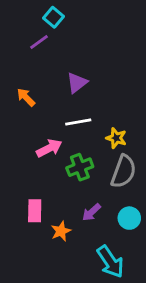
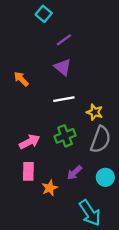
purple line: (39, 42) -> (64, 40), moved
purple triangle: (77, 83) -> (63, 67), turned -42
pink arrow: (49, 148) -> (29, 142), moved

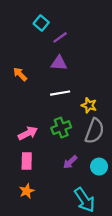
cyan square: (44, 14) -> (41, 23), moved
purple triangle: (63, 67) -> (59, 63), turned -36
orange star: (50, 188) -> (27, 191), moved

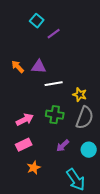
purple triangle: (59, 63) -> (39, 67), moved
green cross: (61, 128) -> (55, 115), turned 30
pink rectangle: (27, 161) -> (24, 145), turned 63
orange star: (27, 191) -> (34, 168), moved

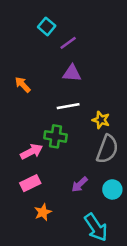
purple triangle: (39, 67) -> (72, 73), moved
green cross: (55, 115) -> (56, 136), moved

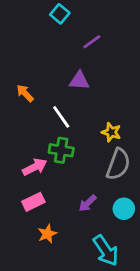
cyan square: (47, 26) -> (60, 14), moved
purple line: (68, 43) -> (92, 42), moved
white line: (68, 106) -> (61, 117), moved, turned 65

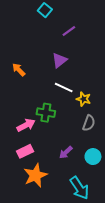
purple triangle: (79, 81) -> (59, 60), turned -42
white line: (61, 117) -> (64, 87), moved, turned -30
gray semicircle: (118, 164) -> (89, 123), size x0.7
orange star: (47, 234) -> (35, 175), size x1.6

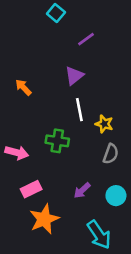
white line: (64, 87) -> (79, 110), turned 54
pink arrow: (26, 125) -> (17, 153), moved, turned 42

